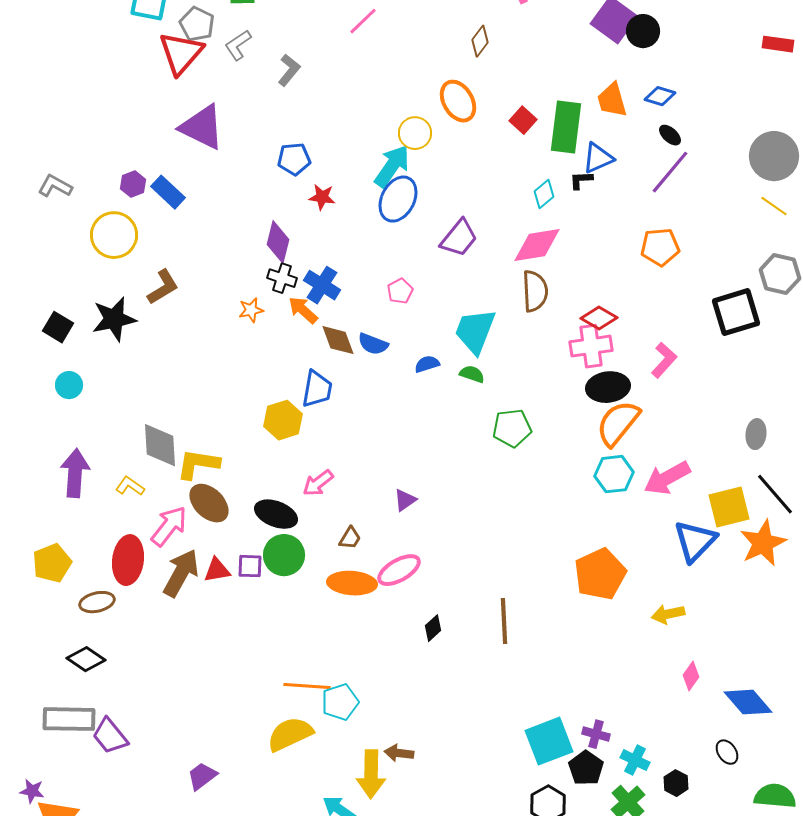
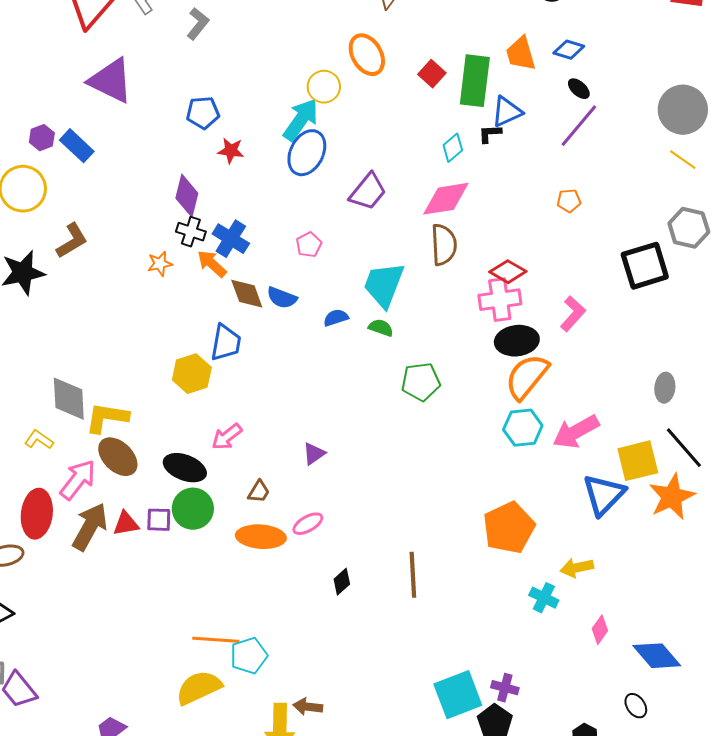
orange pentagon: (660, 247) -> (569, 201), size x0.6
pink ellipse: (399, 570) -> (308, 524), size x0.7
cyan cross: (635, 760) -> (544, 598), moved

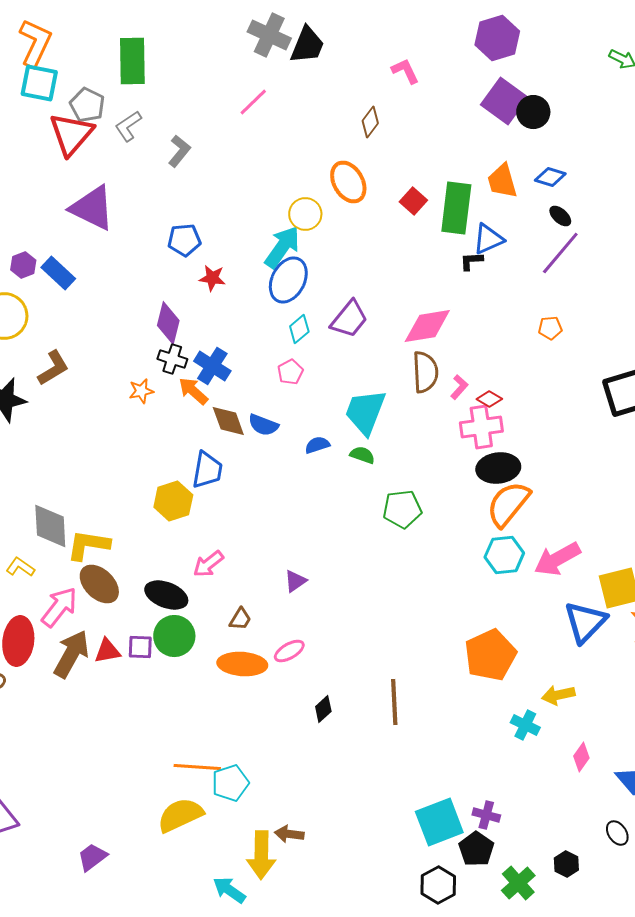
cyan diamond: (453, 148) -> (299, 329), moved
red diamond: (508, 272) -> (489, 399), size x0.7
pink L-shape: (573, 314) -> (459, 387), moved, size x0.7

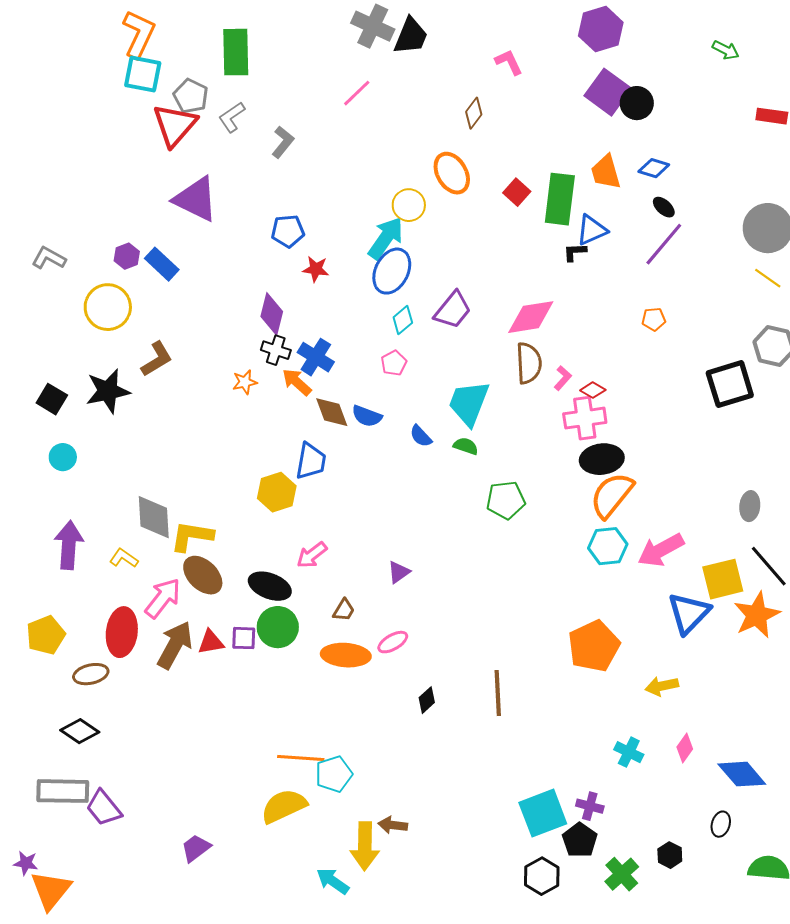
blue semicircle: (317, 445) -> (421, 436), turned -115
cyan cross: (525, 725) -> (629, 752), moved
black ellipse: (617, 833) -> (721, 824), turned 50

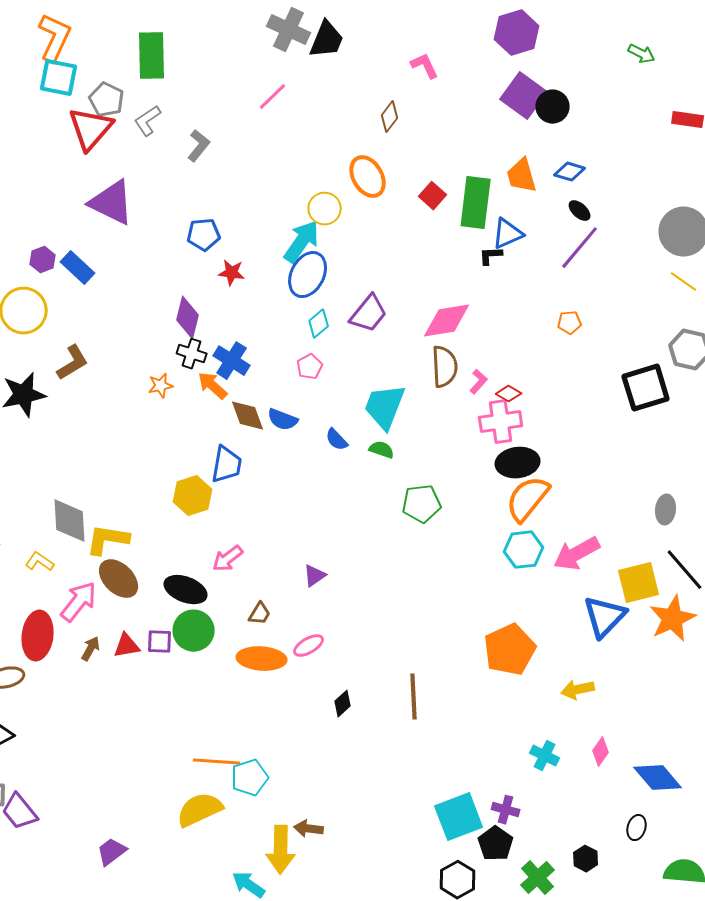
brown arrow: (175, 645) -> (91, 649), size x0.5

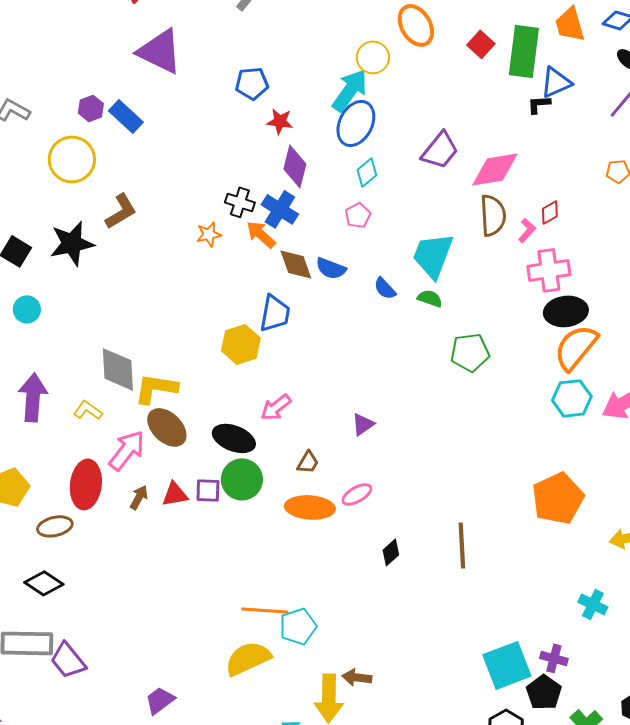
purple trapezoid: (369, 314) -> (440, 150), moved
purple diamond: (188, 318) -> (295, 166), moved
red diamond: (509, 394) -> (550, 212), moved, turned -60

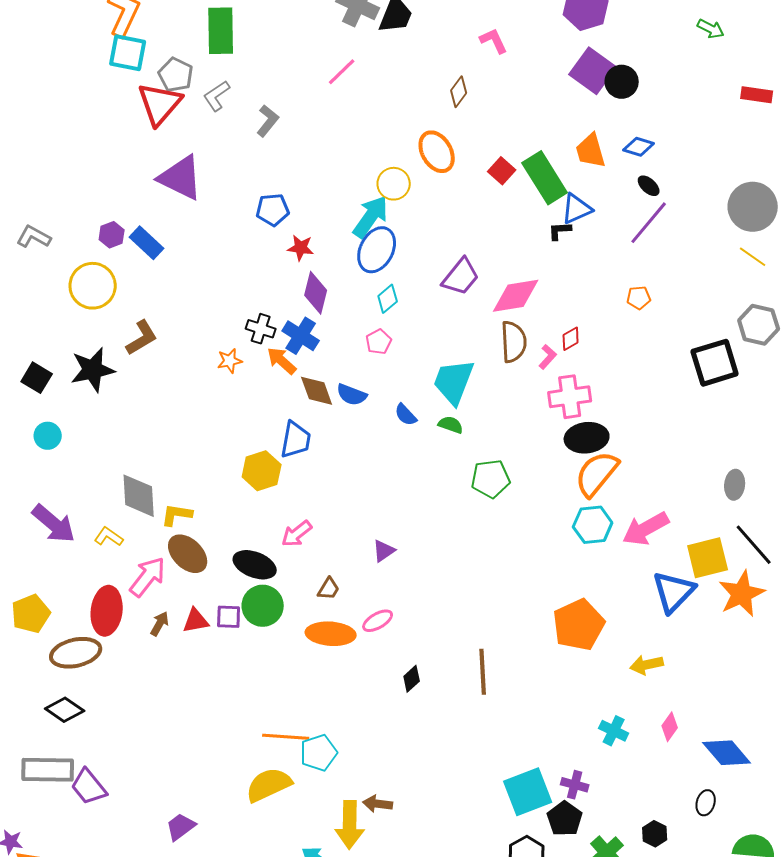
green rectangle: (524, 51) -> (545, 178), turned -39
yellow L-shape: (156, 388) -> (177, 515), size x0.7
purple arrow: (33, 397) -> (54, 524), turned 126
brown ellipse: (55, 526) -> (76, 653), size x1.4

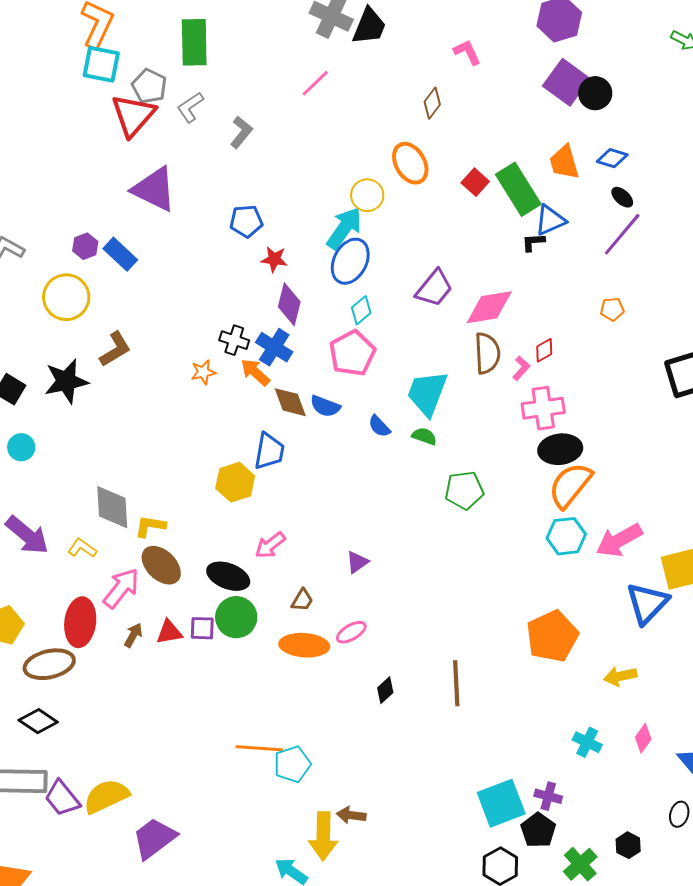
pink pentagon: (379, 342) -> (352, 353), size x1.8
yellow semicircle: (269, 785) -> (106, 796), moved
purple trapezoid: (181, 827) -> (154, 838), size x1.5

